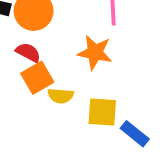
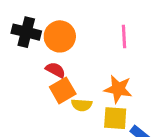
orange star: (95, 52) -> (118, 89), moved

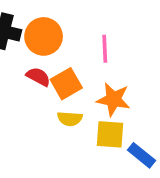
pink line: (124, 36) -> (105, 49), moved
orange square: (63, 90) -> (66, 84), moved

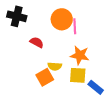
orange circle: (44, 36) -> (62, 19), moved
orange square: (66, 84) -> (45, 77), moved

